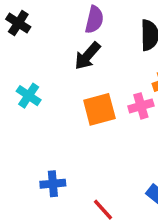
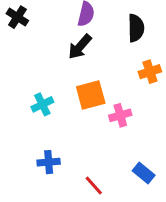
cyan cross: (29, 96) -> (42, 104), moved, turned 30
pink cross: (141, 106) -> (120, 115), moved

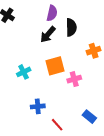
black semicircle: (136, 28) -> (71, 27), moved
blue cross: (49, 162) -> (38, 106), moved

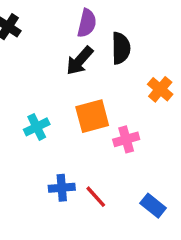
orange cross: (94, 51) -> (160, 89), turned -32
red line: (57, 125) -> (96, 197), moved

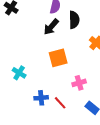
cyan cross: (37, 127) -> (19, 73), moved, turned -32
pink cross: (126, 139) -> (79, 83), moved

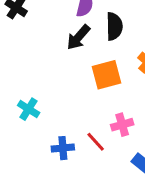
orange square: (58, 58) -> (107, 75), moved
red line: (60, 103) -> (96, 142), moved

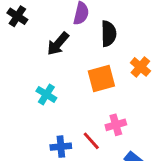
black arrow: (78, 37) -> (58, 44), moved
cyan cross: (29, 109) -> (46, 94), moved

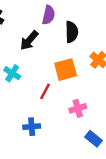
cyan cross: (46, 94) -> (12, 73), moved
red line: (91, 141) -> (45, 91), moved, turned 70

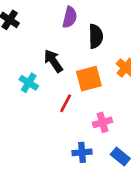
black arrow: (29, 40) -> (53, 61), moved, turned 105
blue cross: (32, 127) -> (82, 152), moved

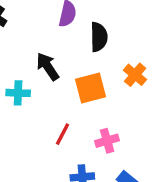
cyan cross: (29, 83) -> (18, 93), turned -30
red line: (66, 103) -> (63, 134), moved

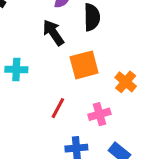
black arrow: (48, 67) -> (53, 33), moved
orange cross: (135, 75) -> (126, 82), moved

